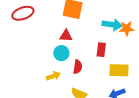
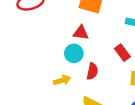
red rectangle: (101, 50) -> (122, 53), turned -48

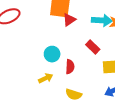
red triangle: (81, 33) -> (69, 20), moved, turned -32

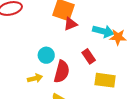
red semicircle: (70, 67) -> (62, 72), size x1.5

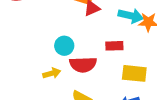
red rectangle: (89, 56) -> (114, 46), turned -56
red semicircle: (62, 72) -> (83, 65), turned 75

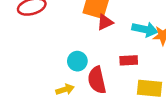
red semicircle: (83, 65) -> (97, 80), turned 80

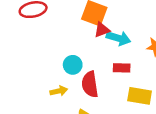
cyan arrow: (145, 29) -> (119, 38), moved

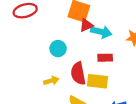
cyan circle: (73, 65) -> (58, 49), moved
yellow rectangle: (140, 96) -> (97, 81), moved

